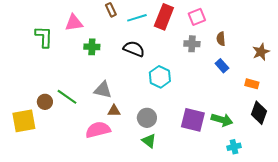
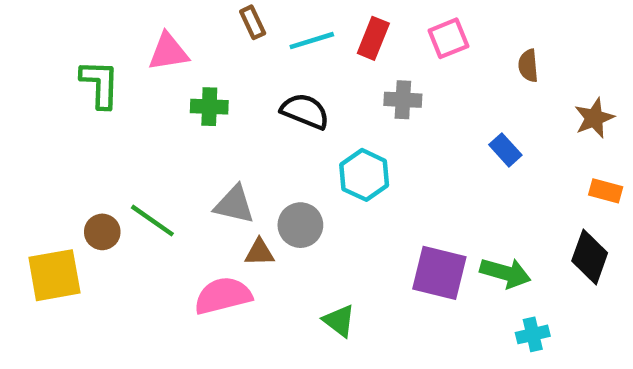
red rectangle: (164, 17) -> (373, 38), size x0.7
brown semicircle: (221, 39) -> (528, 66), moved
gray cross: (192, 44) -> (403, 100), moved
orange rectangle: (252, 84) -> (606, 191), moved
gray circle: (147, 118) -> (300, 225), moved

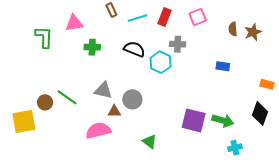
brown star: (594, 118) -> (253, 32), moved
blue rectangle: (505, 150) -> (223, 66), turned -40
cyan hexagon: (364, 175) -> (161, 62), moved

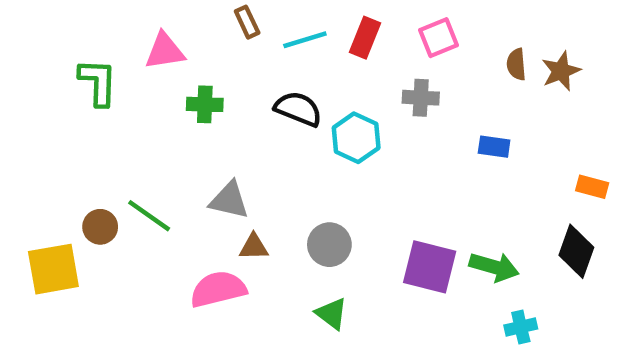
gray cross: (178, 44) -> (421, 98), moved
gray circle: (132, 99) -> (329, 245), moved

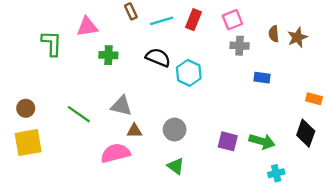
gray cross: (421, 98) -> (240, 46), moved
brown circle: (100, 227) -> (26, 108), moved
purple square: (430, 267) -> (228, 141), size x0.7

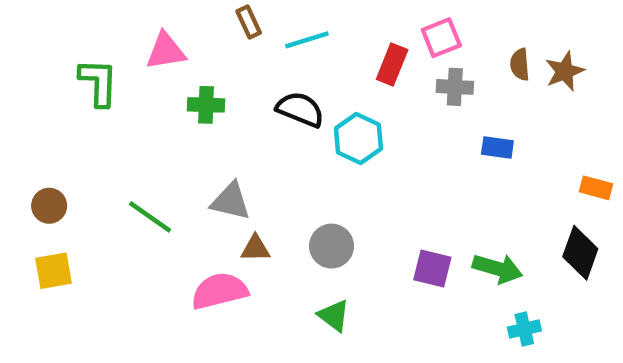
red rectangle: (193, 20) -> (392, 65), moved
yellow square: (28, 143) -> (54, 271), size x0.7

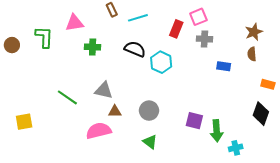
brown semicircle: (520, 65) -> (252, 54), moved
brown circle: (49, 206) -> (12, 45), moved
green arrow: (497, 268) -> (217, 131), moved, turned 70

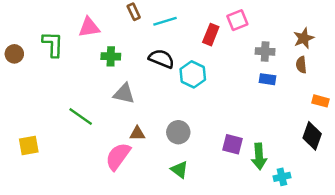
gray cross: (204, 39) -> (265, 51), moved
gray triangle: (104, 90) -> (124, 94), moved
pink semicircle: (99, 131) -> (118, 156), turned -40

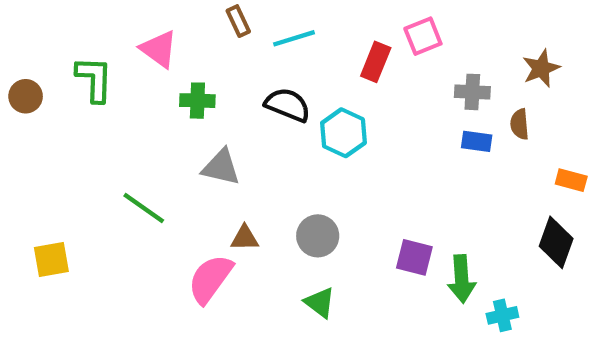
pink triangle: (89, 27) -> (159, 49), turned 45
brown semicircle: (301, 65) -> (520, 124), moved

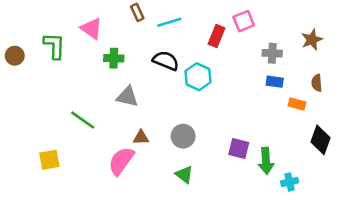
brown semicircle: (520, 124) -> (317, 83), moved
orange rectangle: (571, 180) -> (297, 104), moved
yellow square: (51, 260) -> (49, 160), moved

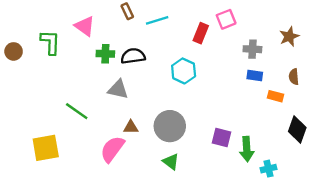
black semicircle: (166, 61) -> (133, 56), moved, turned -30
gray circle: (183, 136) -> (170, 126), size x1.4
yellow square: (49, 160) -> (46, 148), size x1.4

